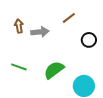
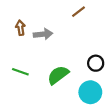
brown line: (69, 18) -> (78, 12), moved
black circle: (89, 40) -> (96, 63), moved

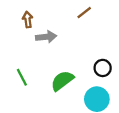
brown arrow: (20, 28) -> (28, 20), moved
green line: (20, 72) -> (22, 77), turned 42

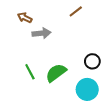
brown arrow: (28, 20) -> (25, 18), turned -56
green line: (22, 77) -> (30, 72), moved

